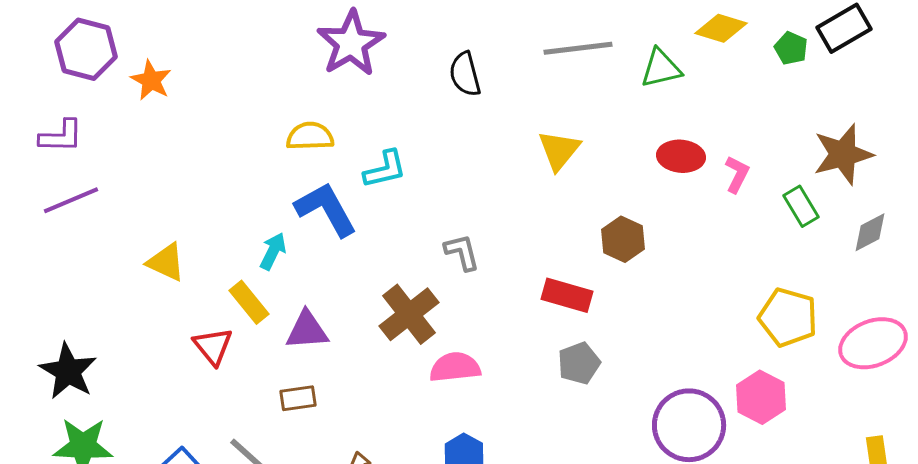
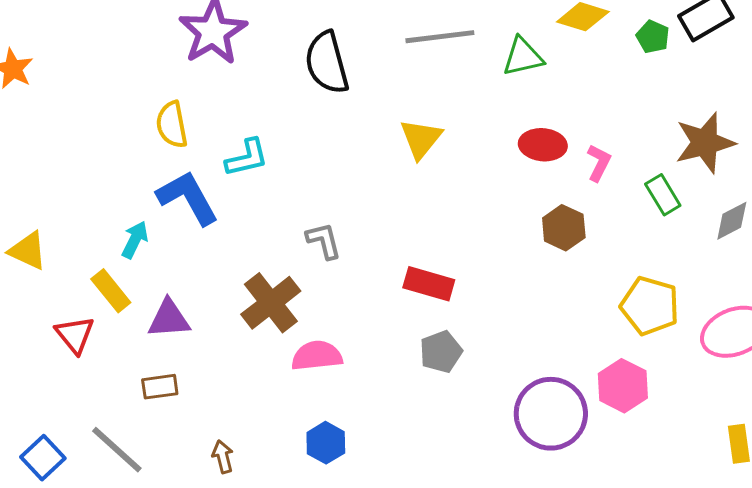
black semicircle: (465, 74) -> (327, 63), size x1.4
yellow semicircle: (310, 136) -> (172, 125), turned -99
brown hexagon: (623, 239) -> (564, 228), moved

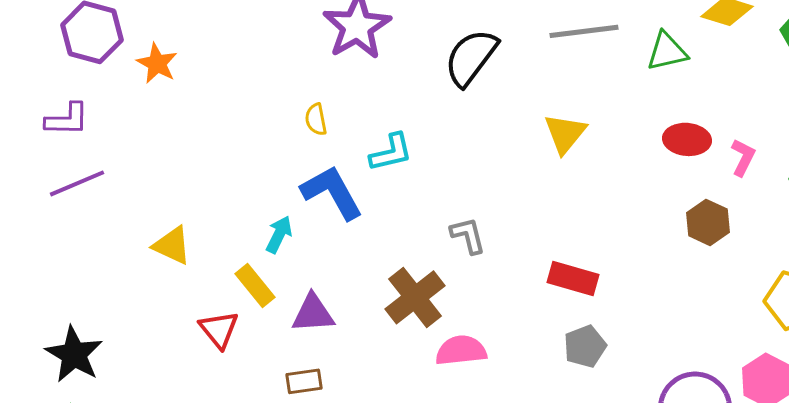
black semicircle: (327, 63) -> (471, 57), turned 52
yellow semicircle: (172, 125) -> (316, 119), size x0.7

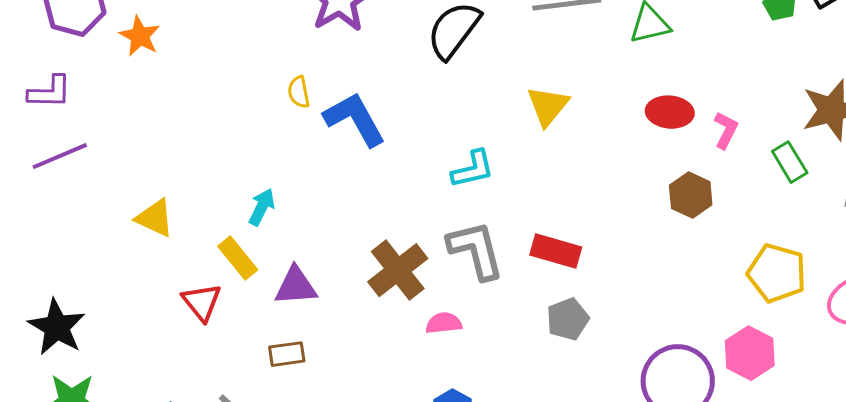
cyan L-shape: (391, 152) -> (473, 169), moved
blue L-shape: (332, 192) -> (355, 119), moved
gray L-shape: (468, 235) -> (476, 250), moved, size x1.6
pink semicircle: (461, 350) -> (444, 323), size x0.7

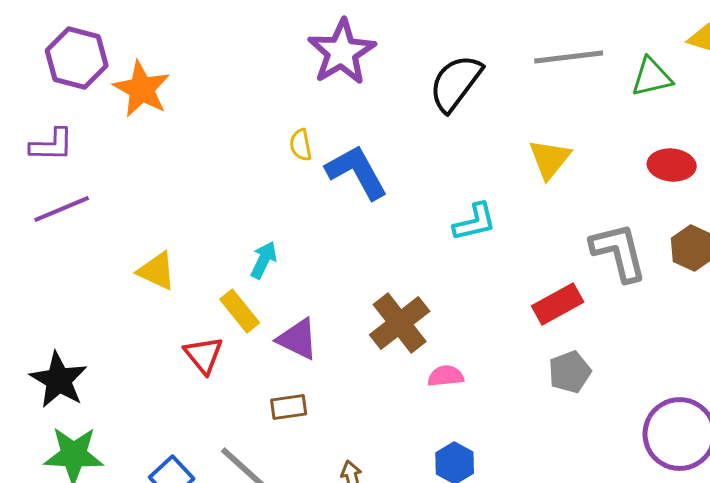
orange star: (140, 36) -> (142, 89), size x1.4
gray L-shape: (476, 250) -> (619, 252), moved
red rectangle: (556, 251) -> (558, 304), turned -45
purple triangle: (296, 286) -> (298, 339), turned 30

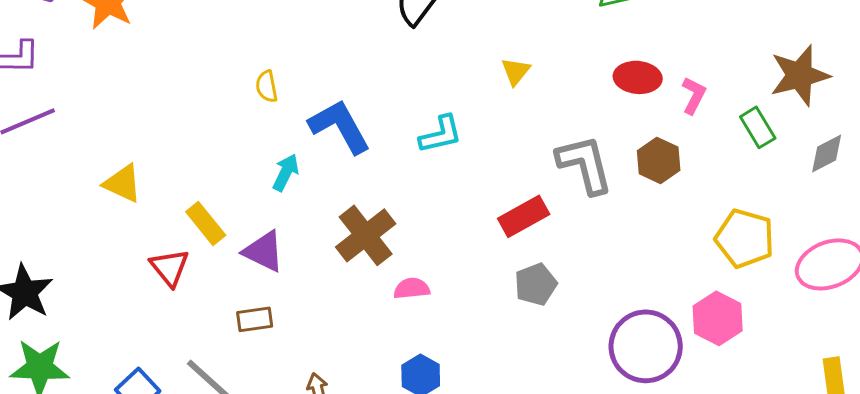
yellow semicircle: (301, 145) -> (267, 86), moved
yellow triangle: (550, 159) -> (516, 71), size x0.7
blue L-shape: (357, 172) -> (340, 126), moved
cyan arrow: (264, 260) -> (286, 172), moved

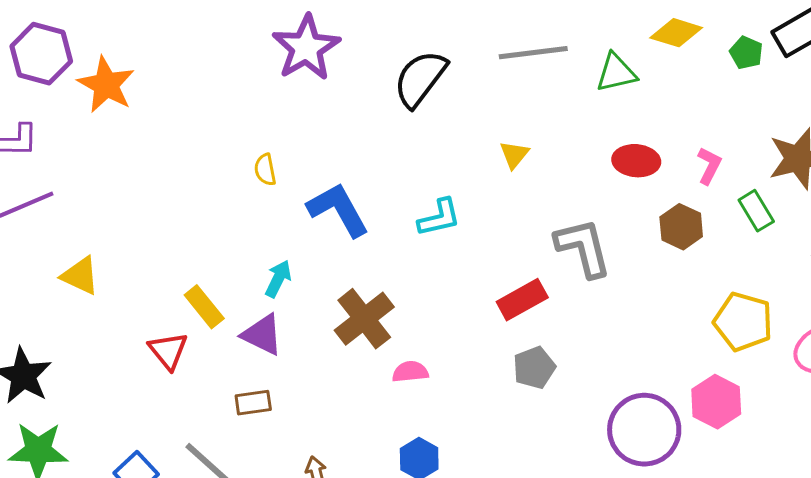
pink L-shape: (694, 95) -> (709, 166), moved
brown hexagon: (659, 160) -> (681, 227), moved
cyan arrow: (286, 172) -> (278, 279), moved
yellow triangle: (123, 183) -> (80, 276), moved

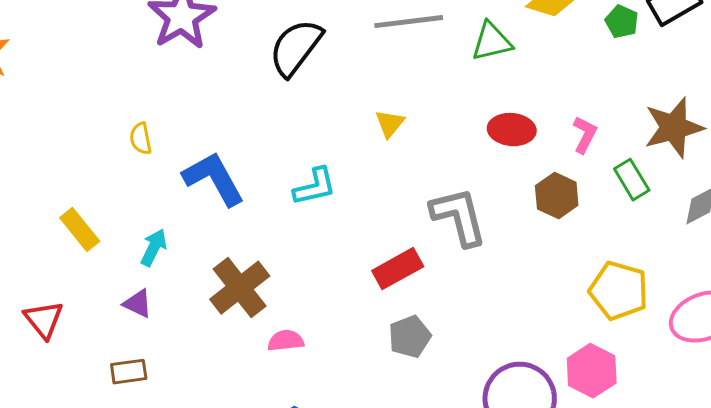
yellow rectangle: (204, 307) -> (80, 230), moved
purple triangle: (262, 335) -> (138, 304), size x0.7

